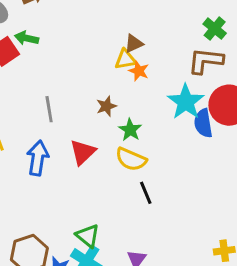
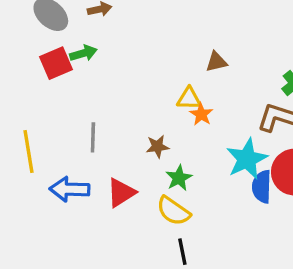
green arrow: (27, 38) -> (83, 53), turned 140
brown triangle: (134, 43) -> (216, 62), moved
blue arrow: (38, 158) -> (70, 189), turned -108

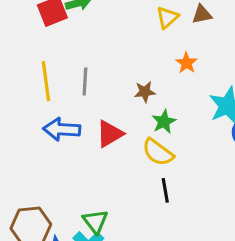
yellow triangle: (189, 98) -> (167, 17), moved, turned -45
yellow line: (29, 152) -> (46, 81), moved

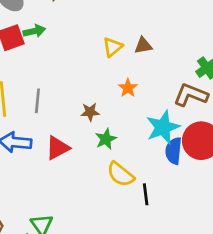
yellow semicircle: (158, 152) -> (121, 174), moved
black line: (165, 190) -> (146, 194), moved

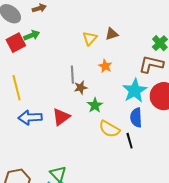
gray line: (37, 101) -> (72, 75), moved
blue semicircle: (174, 151) -> (136, 118), moved

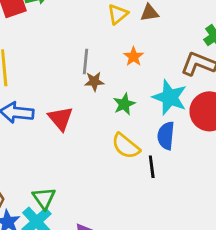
cyan star: (135, 91) -> (170, 97), turned -30
green star: (95, 105) -> (124, 104), moved
red triangle: (61, 117) -> (61, 119), turned -42

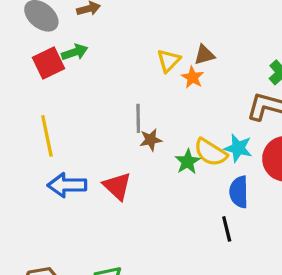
orange star: (134, 57) -> (193, 77), moved
cyan star: (170, 97) -> (238, 148), size x0.7
yellow semicircle: (126, 146) -> (210, 152), moved

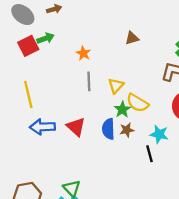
yellow triangle: (169, 61) -> (116, 86), moved
orange star: (193, 77) -> (83, 53), moved
brown star: (151, 140) -> (127, 130), moved
cyan star: (238, 148) -> (159, 134), moved
blue semicircle: (239, 192) -> (108, 129), moved

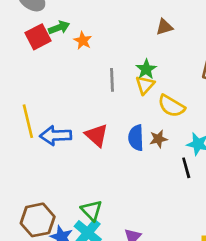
orange star: (83, 53) -> (83, 41), moved
yellow line: (28, 94) -> (28, 121), moved
green star: (122, 109) -> (146, 69), moved

